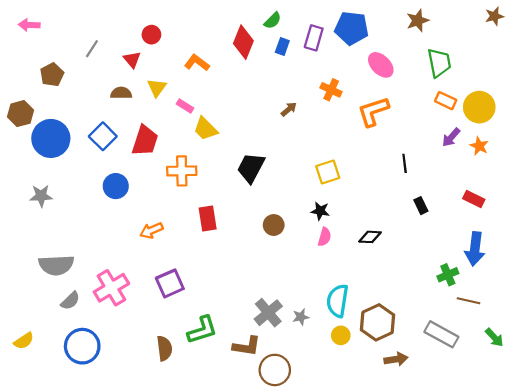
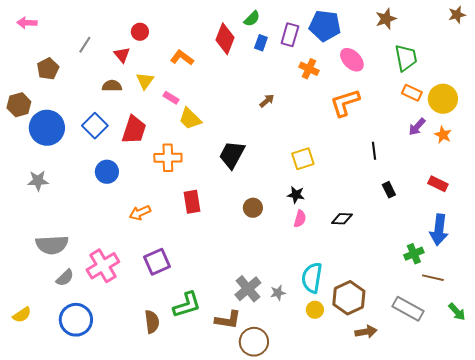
orange cross: (331, 90) -> (309, 69), moved

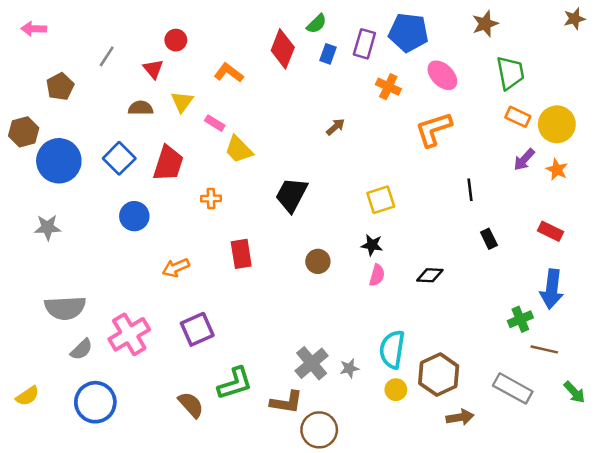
orange cross: (168, 158) -> (211, 199), size x0.6
brown semicircle: (152, 322) -> (191, 405), turned -35

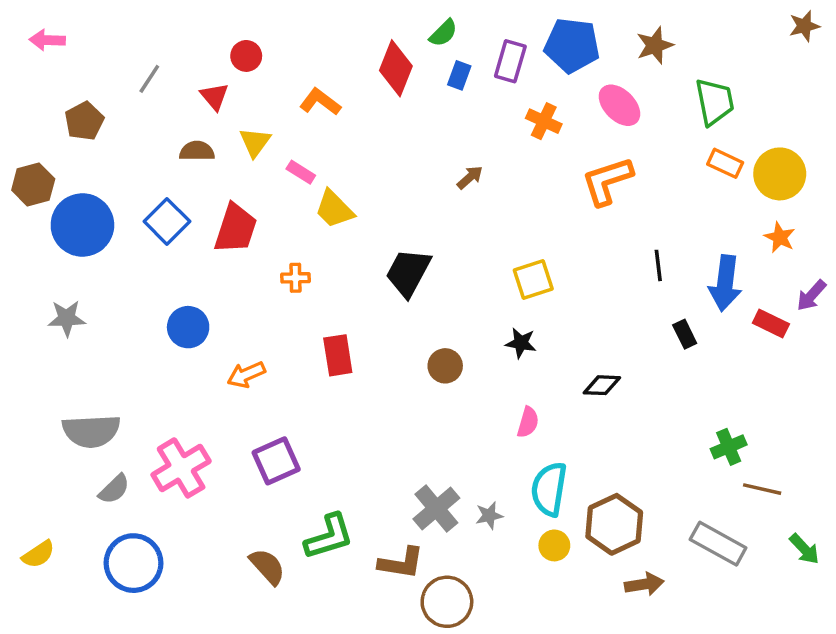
brown star: (485, 24) -> (655, 45), moved
purple arrow: (524, 160) -> (811, 295), moved
blue circle: (134, 216) -> (188, 327), moved
pink semicircle: (377, 275) -> (528, 422), moved
blue arrow: (552, 289) -> (725, 283), moved

